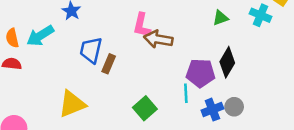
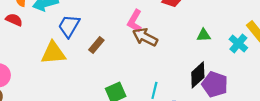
blue trapezoid: (91, 50) -> (69, 26), moved
purple pentagon: (200, 73) -> (215, 84), moved
yellow triangle: (72, 104) -> (53, 53), moved

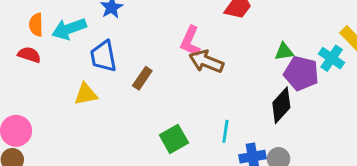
blue trapezoid: (69, 26) -> (103, 56), turned -35
yellow triangle: (53, 53) -> (86, 94), size x0.7
purple pentagon: (215, 84) -> (301, 73), moved

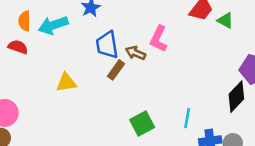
green triangle: (284, 52) -> (225, 20), moved, turned 36
blue trapezoid: (103, 56) -> (107, 45), moved
brown arrow: (206, 61) -> (136, 53), moved, size x0.7

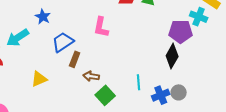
blue trapezoid: (107, 45) -> (63, 42), turned 80
brown arrow: (136, 53) -> (91, 76), moved

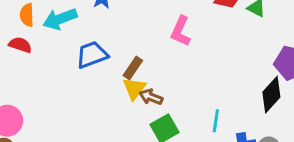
blue trapezoid: (63, 42) -> (92, 55), moved
yellow triangle: (39, 79) -> (134, 88), moved, turned -42

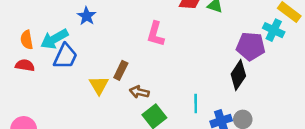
blue trapezoid: (92, 55) -> (65, 56), moved, turned 144
yellow triangle: (134, 88) -> (99, 85), moved

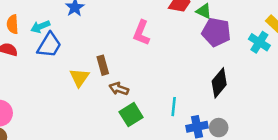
cyan arrow: (54, 39) -> (40, 27), size x0.7
purple pentagon: (251, 46) -> (216, 32), moved
brown rectangle: (121, 70) -> (103, 65), turned -48

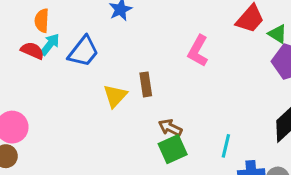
cyan arrow: (40, 27) -> (50, 44), moved, turned 144
brown arrow: (119, 89) -> (170, 128), moved

